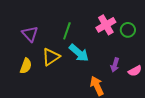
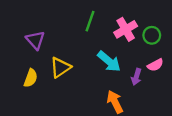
green line: (67, 31) -> (90, 21), moved
cyan arrow: (79, 53) -> (109, 61), moved
pink semicircle: (135, 71) -> (155, 65), moved

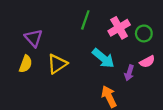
yellow semicircle: (31, 78) -> (26, 64), moved

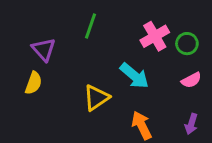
green line: (85, 20) -> (90, 26), moved
yellow triangle: (57, 64) -> (96, 98), moved
purple arrow: (129, 73) -> (191, 124), moved

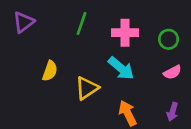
pink cross: (155, 36) -> (125, 33), moved, turned 30
purple triangle: (44, 49) -> (23, 22), moved, turned 35
yellow semicircle: (33, 83) -> (50, 71), moved

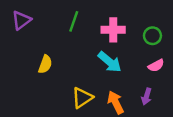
yellow triangle: (87, 88) -> (82, 98), moved
purple arrow: (172, 112) -> (147, 96), moved

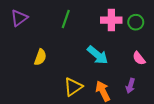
pink cross: (113, 30) -> (111, 20), moved
green circle: (152, 36) -> (136, 22), moved
pink semicircle: (156, 66) -> (139, 58), turned 80

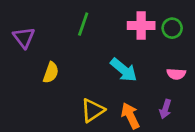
purple triangle: (19, 18) -> (24, 38), moved, turned -30
pink semicircle: (139, 58) -> (176, 74), turned -48

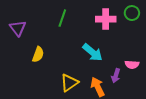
green circle: (172, 28) -> (132, 13), moved
pink semicircle: (176, 74) -> (132, 65), moved
purple arrow: (165, 109) -> (116, 76), moved

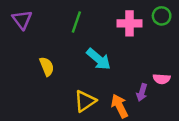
purple triangle: (18, 28) -> (22, 20), moved
cyan arrow: (93, 52) -> (99, 59), moved
yellow semicircle: (38, 54) -> (47, 67), turned -42

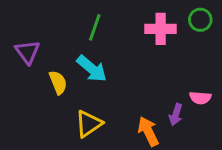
purple triangle: (22, 20) -> (27, 52), moved
cyan arrow: (99, 59) -> (92, 69), moved
yellow triangle: (85, 101) -> (89, 124), moved

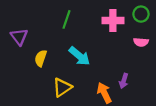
cyan arrow: (92, 69) -> (79, 56), moved
yellow semicircle: (58, 82) -> (41, 58), turned -140
pink semicircle: (200, 98) -> (141, 42), moved

